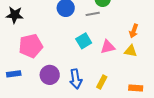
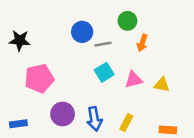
gray line: (93, 14) -> (103, 44), moved
orange arrow: (134, 31) -> (142, 43), moved
blue rectangle: (14, 74) -> (18, 124), moved

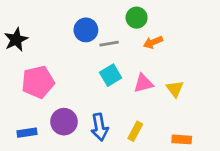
black star: (20, 40) -> (16, 40), turned -30
orange arrow: (142, 43) -> (153, 42), turned 49
yellow triangle: (162, 85) -> (175, 89), turned 42
blue rectangle: (18, 124) -> (27, 133), moved

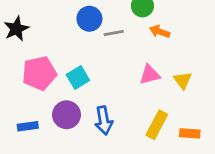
orange arrow: (153, 42) -> (160, 32), turned 42
cyan square: (111, 75) -> (78, 77), moved
yellow rectangle: (135, 131) -> (157, 125), moved, size x1.4

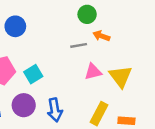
blue circle: (89, 19) -> (15, 26), moved
gray line: (114, 33) -> (79, 45), moved
yellow triangle: (183, 80) -> (121, 77), size x1.5

